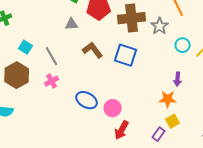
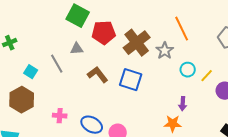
brown cross: (132, 18) -> (137, 43), turned -32
gray line: (52, 56) -> (57, 64), moved
pink cross: (52, 81) -> (60, 116), moved, turned 32

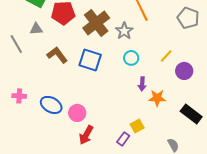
cyan circle: (188, 70) -> (131, 58), moved
orange star: (173, 124) -> (157, 98), moved

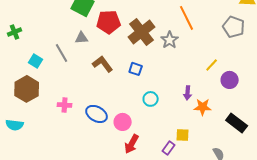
cyan circle: (131, 58) -> (151, 99), moved
blue square: (90, 60) -> (136, 69), size x0.6
yellow square: (137, 126) -> (183, 135), turned 32

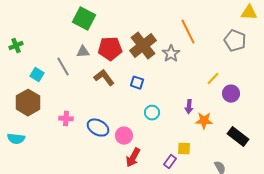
red pentagon: (109, 22) -> (110, 49), moved

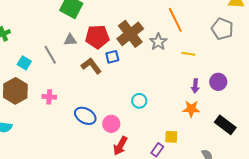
yellow line: (213, 79) -> (188, 54), moved, turned 56
blue square: (137, 83) -> (112, 57), moved, turned -32
purple arrow: (189, 107) -> (195, 86), moved
pink cross: (66, 119) -> (49, 97), moved

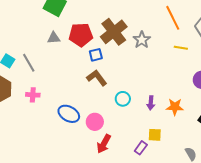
orange line: (175, 20) -> (173, 18), moved
yellow line: (188, 54) -> (181, 48), moved
gray line: (50, 55) -> (29, 63), moved
brown L-shape: (91, 66) -> (97, 78), moved
purple arrow: (195, 86) -> (151, 103), moved

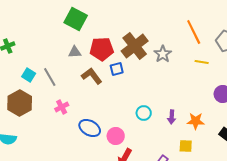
brown L-shape: (97, 78) -> (92, 76), moved
pink cross: (33, 95) -> (62, 107), moved, turned -32
yellow square: (155, 135) -> (186, 146), moved

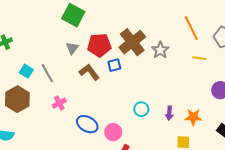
gray triangle: (75, 52) -> (72, 48), turned -48

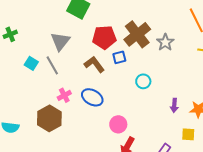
gray triangle: (72, 48) -> (60, 41), moved, size x1.5
brown hexagon: (17, 99) -> (49, 118), moved
cyan circle: (141, 109) -> (143, 81), moved
blue ellipse: (87, 124) -> (92, 97), moved

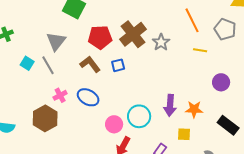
blue square: (119, 57) -> (118, 65), moved
cyan circle: (143, 81) -> (139, 116), moved, size x1.5
purple arrow: (174, 105) -> (170, 105), size x1.5

